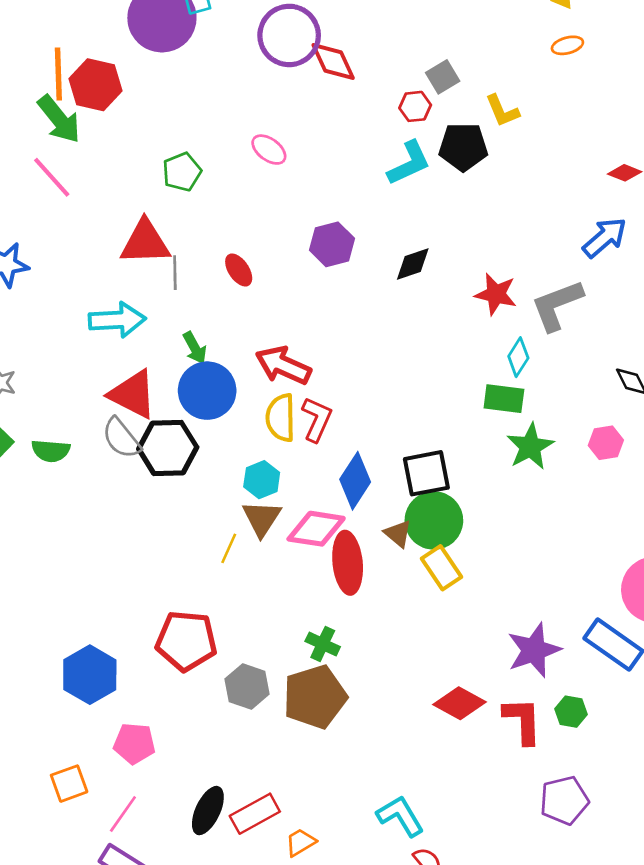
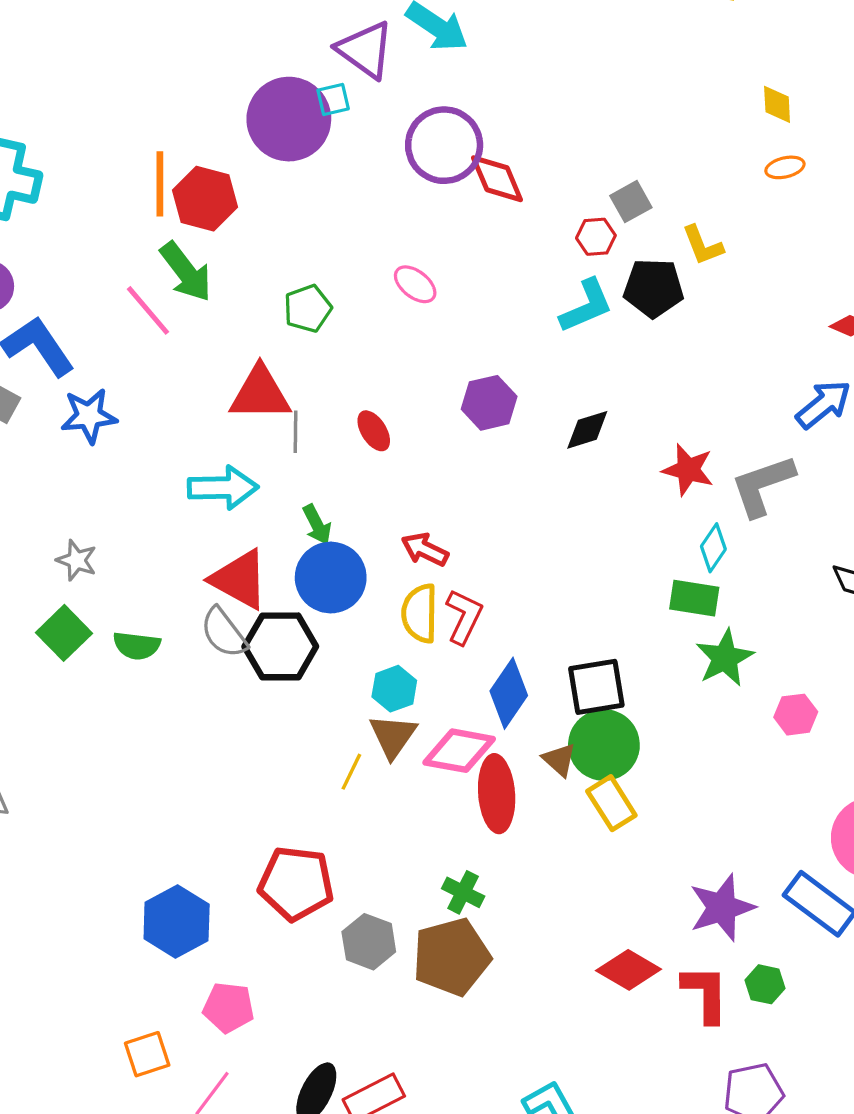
green arrow: (59, 119) -> (186, 272), moved
red arrow: (283, 365) -> (425, 549), size x0.7
pink hexagon: (606, 443) -> (796, 715), moved

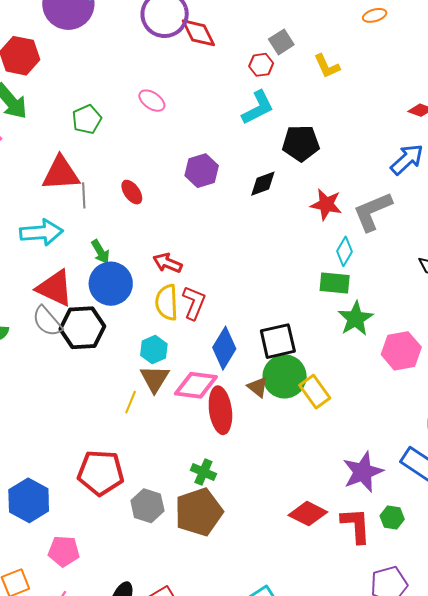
black pentagon: (654, 288) -> (301, 143), moved
pink hexagon: (796, 715) -> (401, 351), size x1.5
yellow rectangle: (611, 803) -> (315, 392), moved

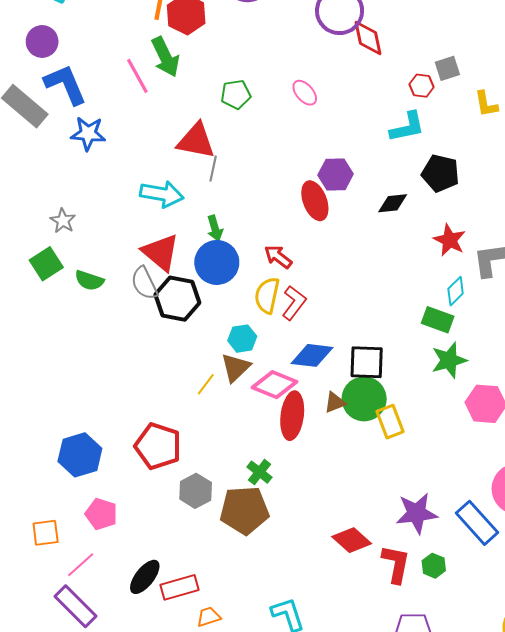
red ellipse: (132, 192) -> (315, 201), moved, size x1.5
blue diamond: (224, 348) -> (312, 355), turned 51
brown triangle: (258, 387) -> (335, 402), turned 45

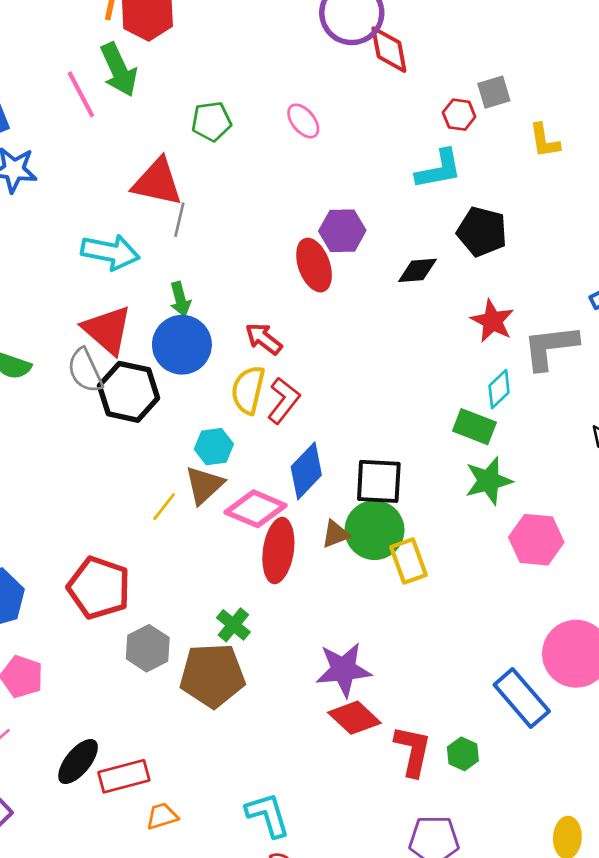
blue diamond: (312, 355) -> (306, 471), turned -54
purple star: (417, 513) -> (343, 670), moved

